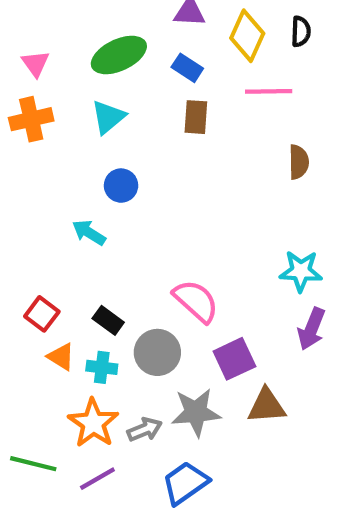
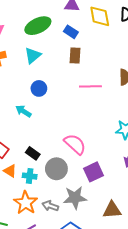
yellow diamond: (247, 36) -> (100, 16), turned -35
pink line: (269, 91) -> (90, 86), moved
brown triangle: (267, 406) -> (112, 210), moved
gray arrow: (145, 429) -> (50, 206), turned -140

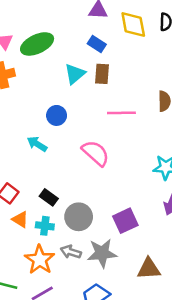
green ellipse: (38, 26) -> (37, 44), moved
cyan triangle: (33, 56) -> (75, 74), moved
pink semicircle: (75, 144) -> (95, 153), moved
gray arrow: (50, 206) -> (71, 252), moved

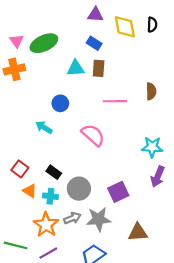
cyan triangle: (75, 74) -> (76, 68), turned 36
gray arrow: (71, 252) -> (72, 218), turned 140

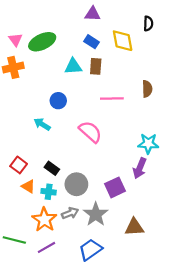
yellow diamond: (125, 27) -> (123, 41), moved
purple arrow: (158, 177) -> (140, 168), moved
gray star: (99, 219) -> (96, 214), turned -30

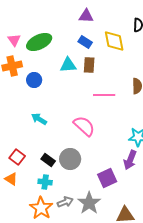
blue circle: (58, 101) -> (34, 80), moved
gray circle: (76, 184) -> (70, 159), moved
orange triangle: (28, 186) -> (11, 179), moved

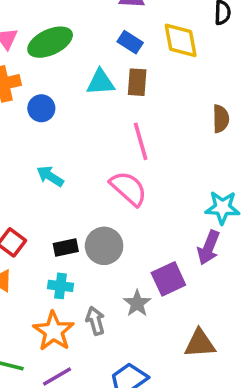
pink line: (104, 95) -> (141, 141), moved, turned 75
black rectangle: (48, 160) -> (66, 248), turned -48
gray arrow: (65, 202) -> (95, 321), turned -84
gray star: (89, 203) -> (137, 303), moved, size x0.7

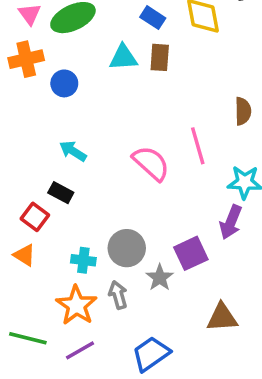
brown semicircle: (221, 119) -> (243, 111), moved
pink line: (141, 141) -> (198, 146), moved
gray circle: (104, 246) -> (127, 248), moved
black rectangle: (66, 248) -> (61, 193), moved, turned 40

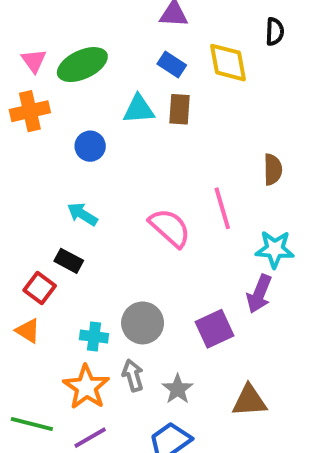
blue circle: (64, 83) -> (90, 146), moved
gray star: (160, 278) -> (178, 389), moved

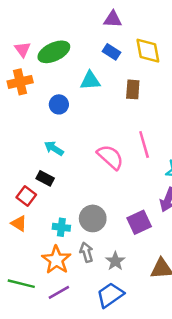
brown rectangle: (179, 109) -> (133, 89), moved

